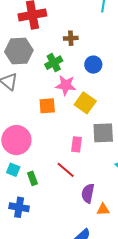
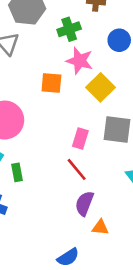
red line: (66, 170) -> (77, 169), moved

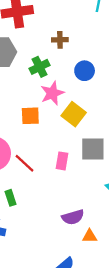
pink star: (80, 61) -> (52, 93), turned -30
red line: (77, 169) -> (24, 163), moved
purple semicircle: (84, 203) -> (73, 217), turned -120

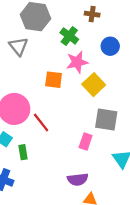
green cross: (40, 67) -> (69, 36), turned -36
pink rectangle: (62, 161) -> (86, 142), moved

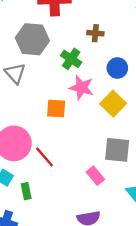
pink star: (77, 62) -> (81, 88), turned 30
yellow square: (94, 85) -> (113, 104), moved
pink rectangle: (86, 142) -> (95, 176), turned -56

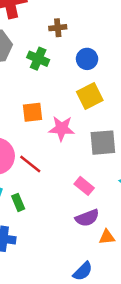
pink star: (81, 88) -> (62, 128), moved
yellow square: (113, 104) -> (90, 96), turned 30
pink rectangle: (95, 176) -> (84, 186), moved

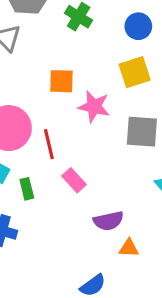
red line: (30, 164) -> (49, 144), turned 30
pink rectangle: (84, 186) -> (74, 180), moved

